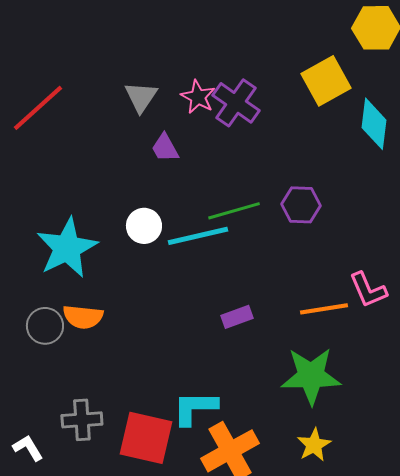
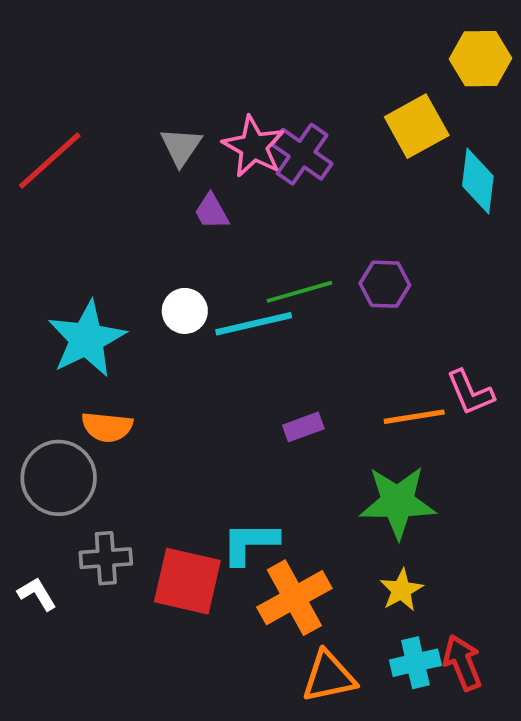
pink star: (198, 97) -> (254, 147), size x1.4
gray circle: (45, 326) -> (59, 478), moved, size x1.6

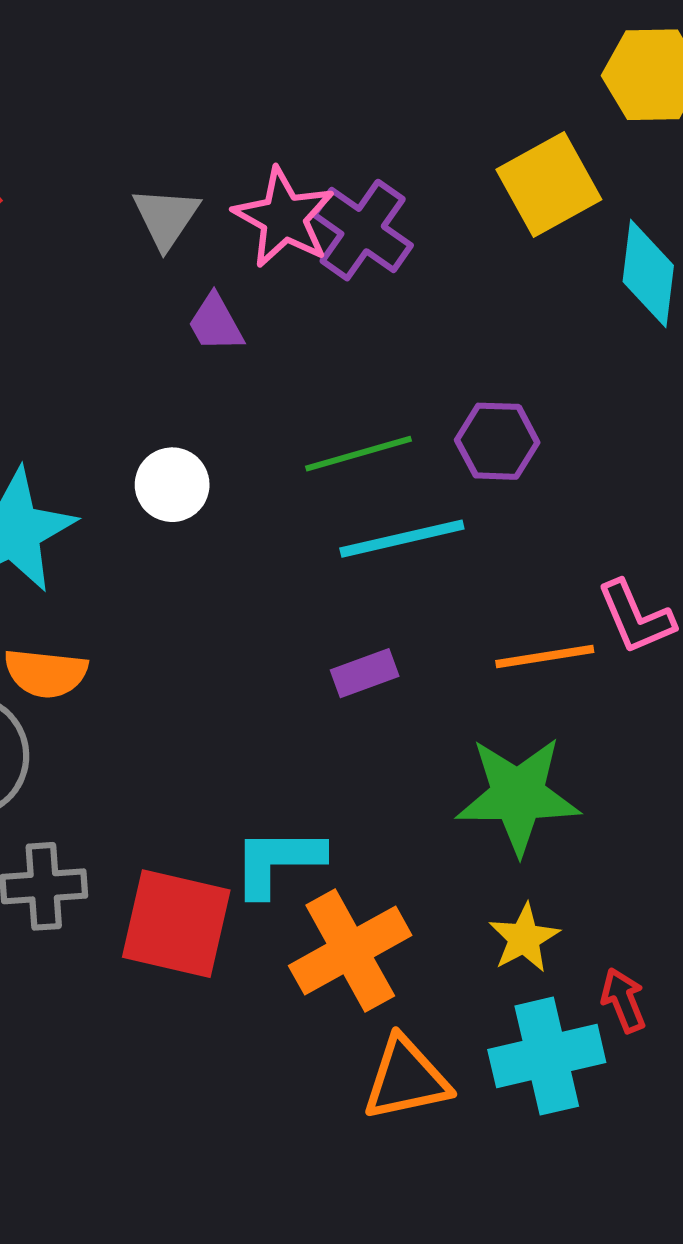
cyan line: (254, 324) -> (402, 539), moved
cyan cross: (415, 663) -> (547, 1056), size x1.4
red arrow: (463, 663) -> (623, 1000), moved, size x0.7

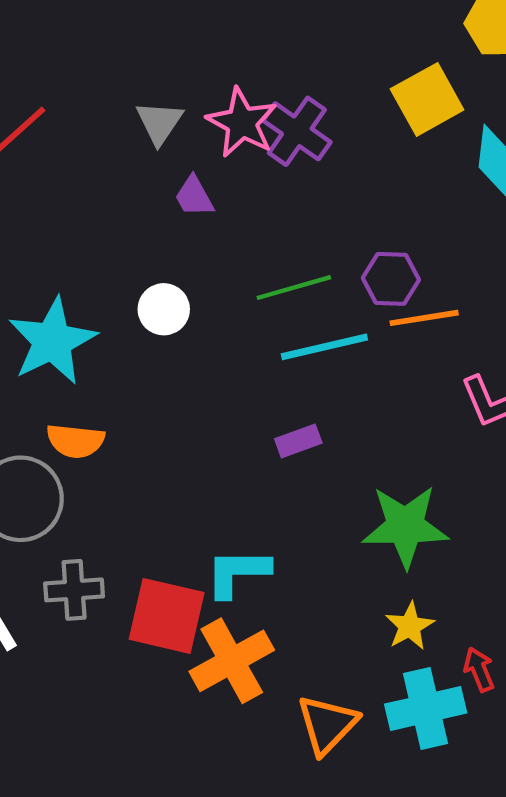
orange line: (545, 657) -> (424, 318), moved
orange cross: (350, 950) -> (232, 661), moved
orange triangle: (406, 1079) -> (327, 724), turned -34

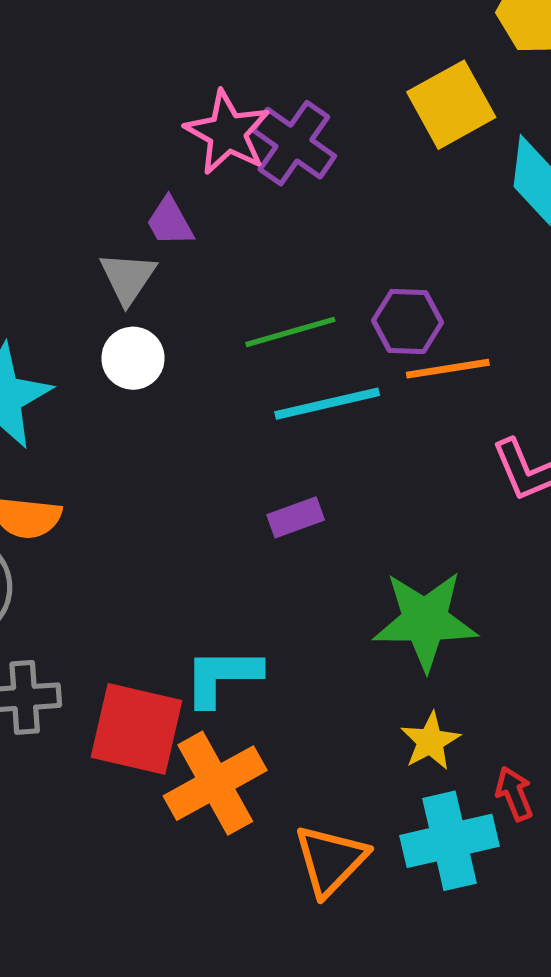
gray triangle: (159, 123) -> (128, 278), moved

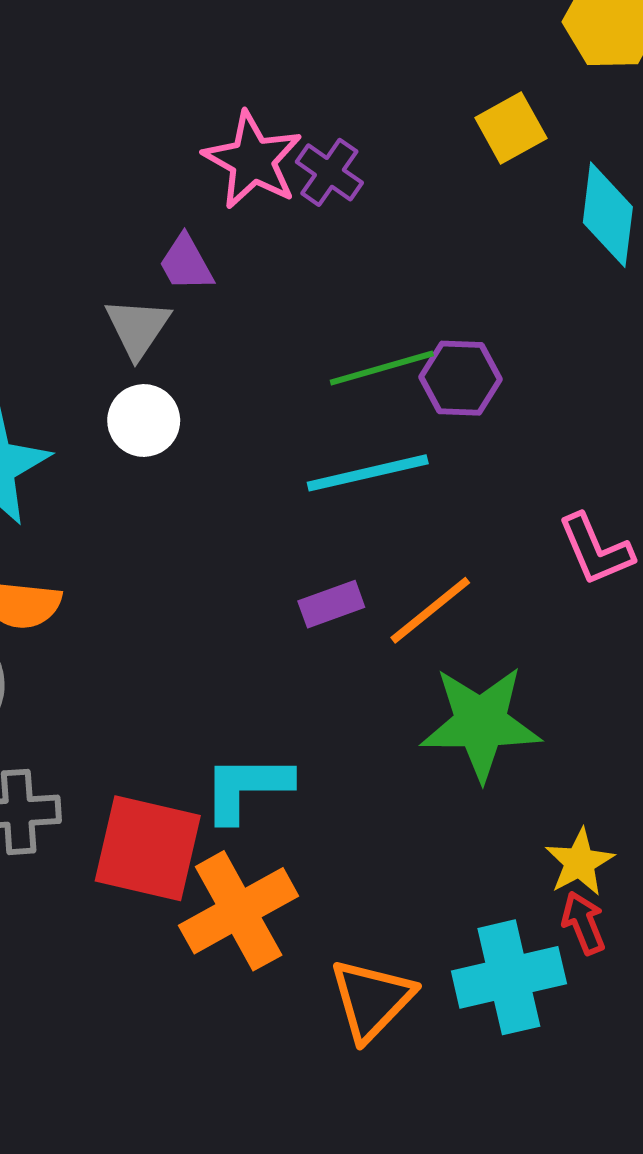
yellow square: (451, 105) -> (511, 128), size x0.7
purple cross: (294, 143) -> (329, 172), size x0.7
green line: (290, 332) -> (382, 368), moved
orange line: (448, 369) -> (430, 610), moved, turned -30
yellow star: (430, 741) -> (580, 862), moved

